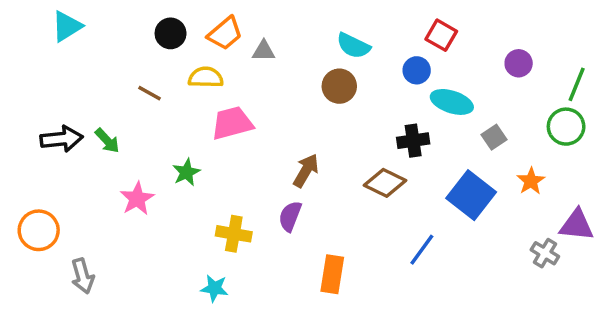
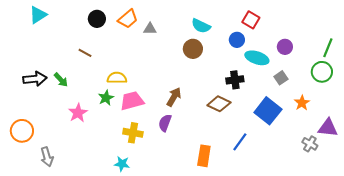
purple circle: (519, 63) -> (285, 47), moved
yellow semicircle: (206, 77) -> (117, 78), moved
pink trapezoid: (232, 123) -> (132, 101), moved
orange rectangle: (332, 274) -> (204, 156), moved

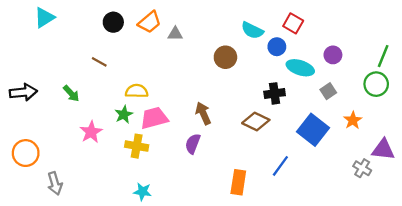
cyan semicircle: (201, 26) -> (252, 30), moved
black arrow: (35, 79) -> (23, 92), moved
brown arrow: (174, 97) -> (203, 113), turned -54
yellow cross: (133, 133) -> (137, 146), moved

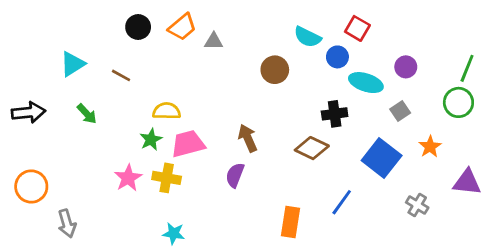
cyan triangle: (44, 18) -> (73, 64), moved
pink star: (91, 132) -> (128, 178), moved
gray cross: (362, 168) -> (417, 205), moved

